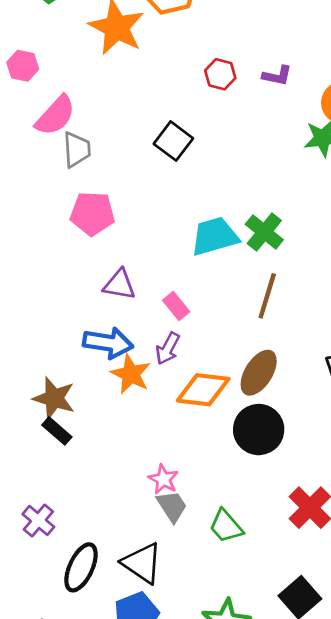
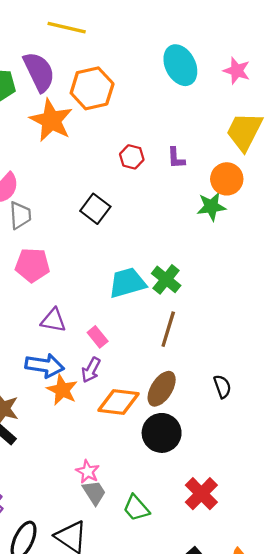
purple L-shape: (277, 76) -> (176, 158), turned 75

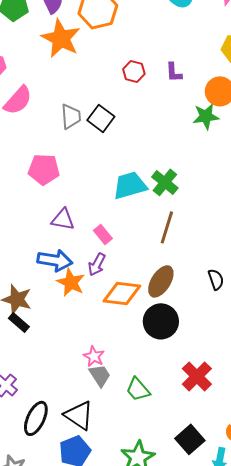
gray trapezoid: (20, 215) -> (71, 116), moved

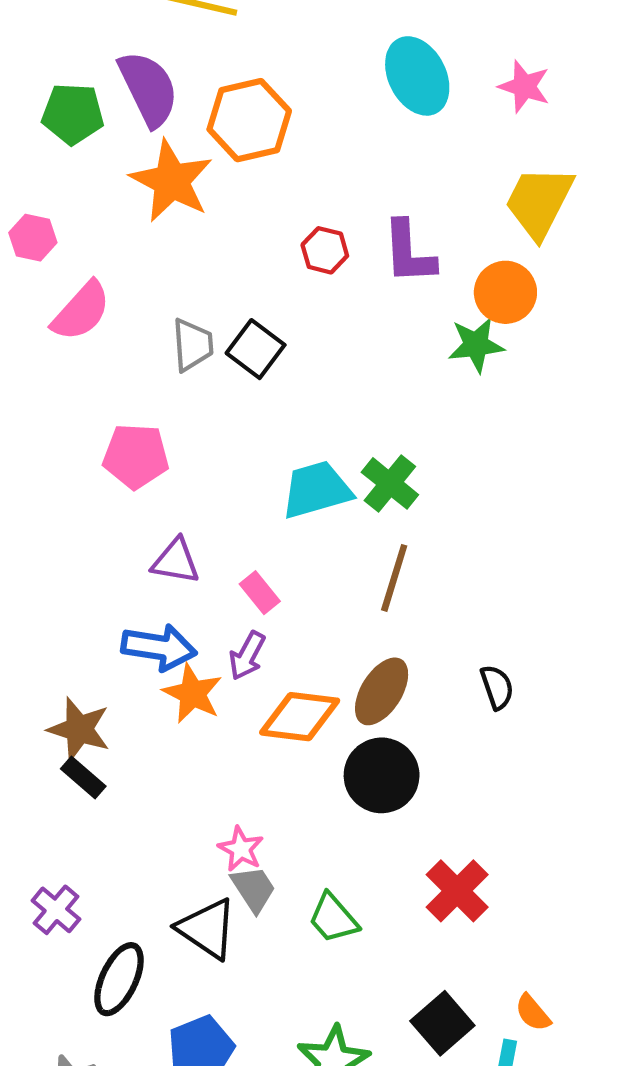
purple L-shape: (174, 72) -> (409, 252), size x1.6
black triangle: (79, 415) -> (207, 929), moved

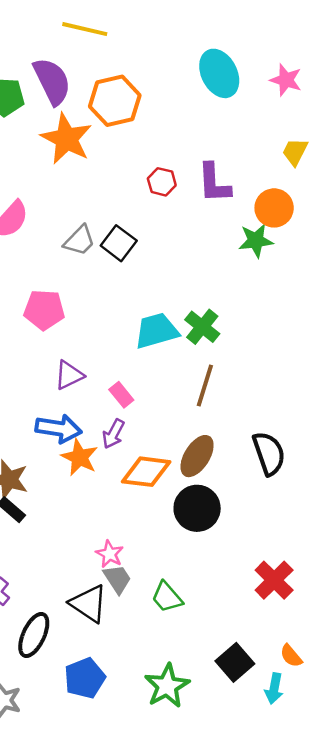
yellow trapezoid: (539, 202) -> (295, 152), size x0.6
gray trapezoid: (193, 345) -> (80, 241), turned 48
purple triangle: (176, 561) -> (69, 375), turned -36
black semicircle: (497, 687) -> (269, 453), size x1.6
red cross: (457, 891) -> (274, 580), moved

